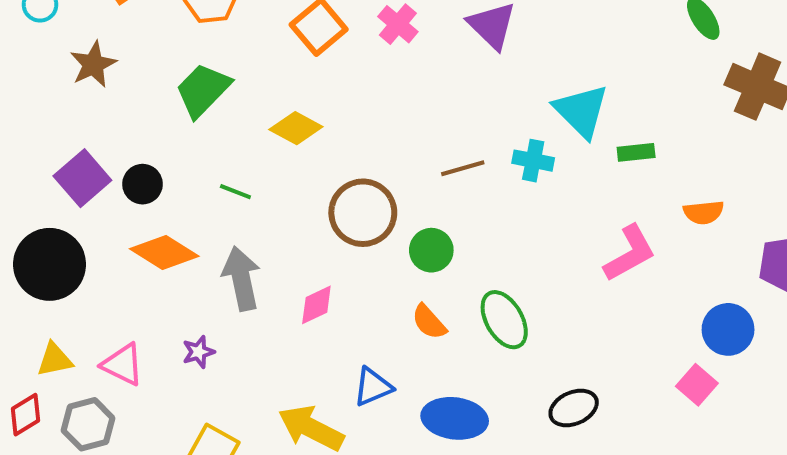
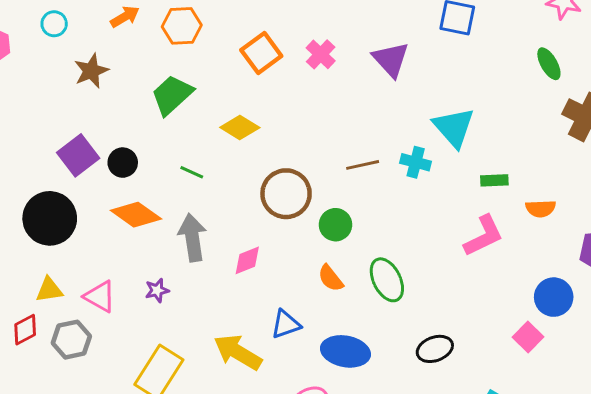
green rectangle: (636, 152) -> (494, 180), moved

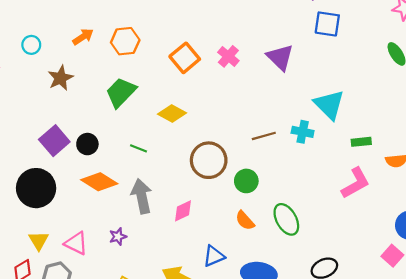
yellow triangle: (49, 290) -> (39, 241), turned -50

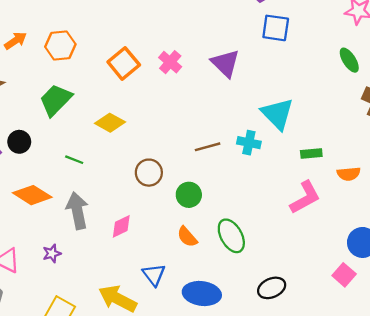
black circle: (87, 144) -> (19, 142), moved
brown circle: (209, 160) -> (149, 173), size x0.7
blue triangle: (214, 256) -> (154, 275), turned -45

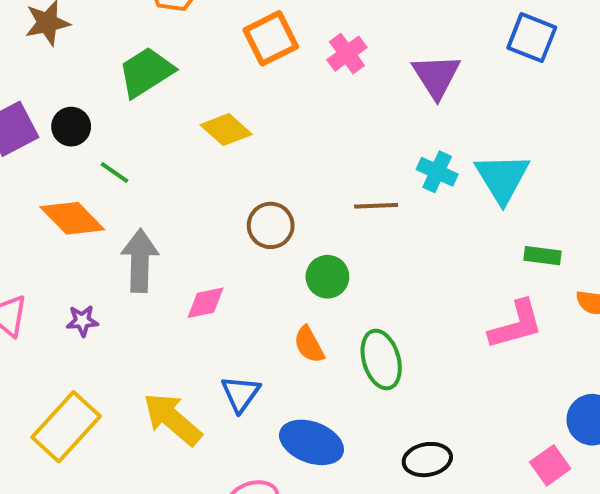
cyan cross: (249, 143) -> (437, 172), moved
green line: (74, 160) -> (114, 173), moved

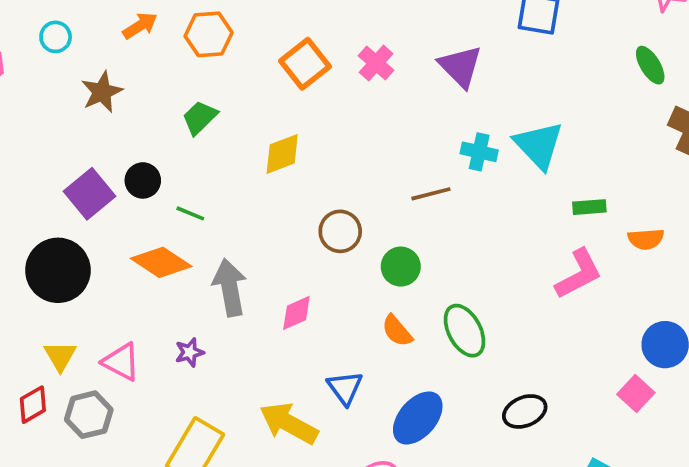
green trapezoid: (146, 72) -> (200, 118), size x0.7
yellow diamond: (226, 130) -> (282, 154), turned -51
blue ellipse: (311, 442) -> (418, 418), turned -58

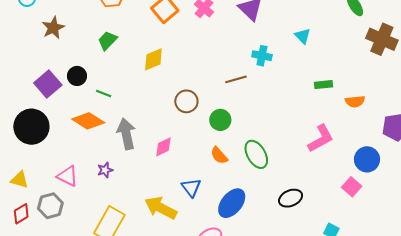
cyan triangle: (539, 145) -> (303, 36), moved, size x0.6
pink L-shape: (579, 274) -> (321, 138), moved
yellow triangle: (60, 356) -> (20, 180), moved, turned -42
red diamond: (33, 405) -> (21, 214), moved

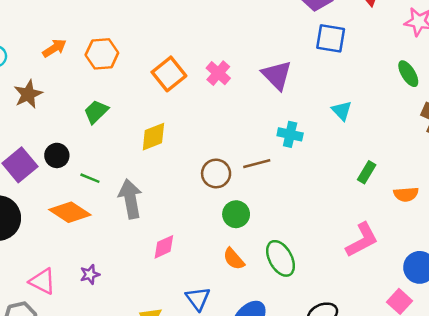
green rectangle: (323, 85) -> (367, 172), turned -54
brown circle: (186, 101) -> (216, 173), moved
gray arrow: (126, 134) -> (130, 199), moved

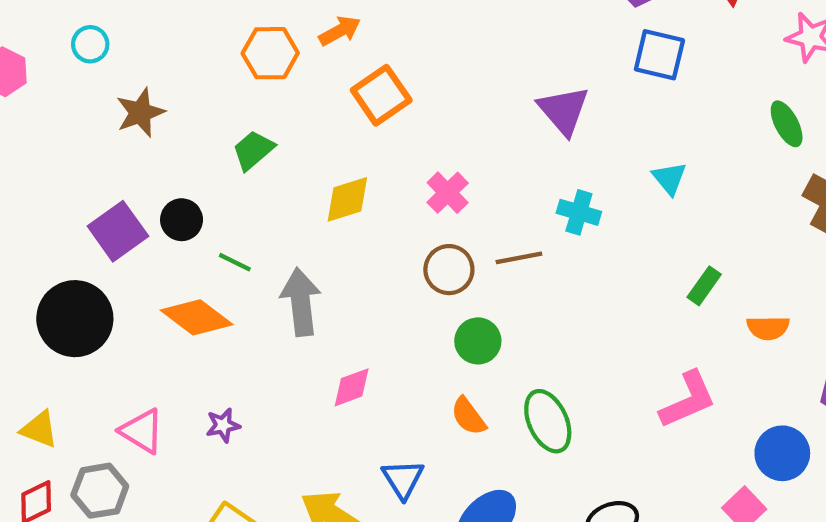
orange arrow: (54, 48) -> (340, 31), moved
pink cross: (218, 73) -> (448, 193), moved

